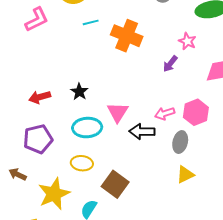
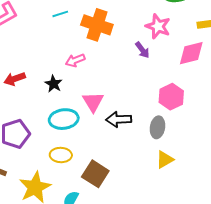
pink star: (187, 41) -> (158, 26), size x1.4
purple arrow: (170, 64) -> (142, 50), turned -72
red arrow: (40, 97) -> (15, 79), moved
pink arrow: (165, 113) -> (75, 60), moved

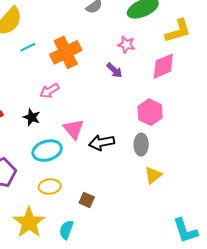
orange cross: (97, 25) -> (66, 52), turned -36
pink star: (158, 26) -> (126, 45), size x0.7
brown square: (95, 174) -> (87, 200), size x0.6

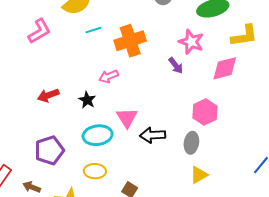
pink star: (126, 45) -> (191, 42), size x1.4

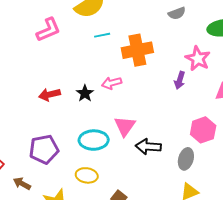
purple arrow: (176, 66) -> (180, 80), turned 48
black star: (87, 100) -> (85, 93), moved

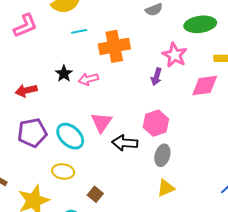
black star: (85, 93) -> (64, 74), moved
pink hexagon: (203, 130) -> (156, 123), moved
cyan ellipse: (94, 140) -> (70, 136), turned 44
purple pentagon: (44, 149) -> (32, 133), moved

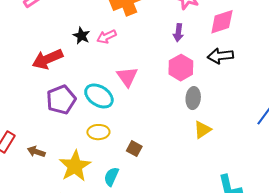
purple arrow: (156, 77) -> (178, 33), moved
red arrow: (26, 90) -> (47, 59), size x1.4
black arrow: (125, 143) -> (220, 56), moved

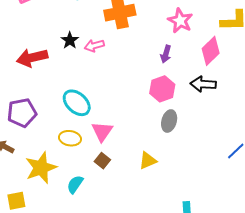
pink diamond: (222, 22) -> (211, 51), turned -36
pink triangle: (127, 77) -> (102, 131), moved
purple pentagon: (61, 100) -> (22, 113), moved
yellow triangle: (202, 130) -> (148, 161), moved

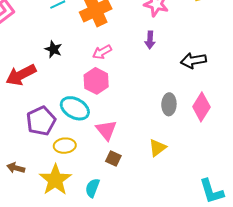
pink arrow: (94, 46) -> (102, 52), moved
pink diamond: (211, 51) -> (201, 107), moved
pink hexagon: (162, 89) -> (96, 81), moved
purple pentagon: (22, 113) -> (41, 121), moved
yellow ellipse: (70, 138) -> (65, 146), moved

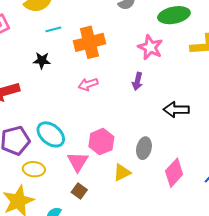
black star: (53, 49) -> (42, 60), moved, turned -30
pink hexagon: (96, 81) -> (101, 142), moved
pink diamond: (201, 107) -> (174, 173), moved
yellow triangle: (158, 148) -> (122, 172), moved

